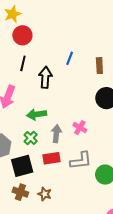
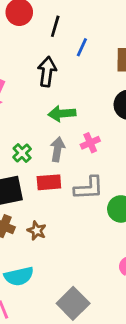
black line: (23, 63) -> (55, 26), moved
green arrow: (37, 114) -> (62, 114), moved
pink cross: (80, 128) -> (90, 143), turned 32

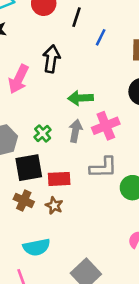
black arrow: (47, 72) -> (51, 59), moved
pink cross: (90, 143) -> (106, 126), size x1.5
red rectangle: (49, 182) -> (59, 179), moved

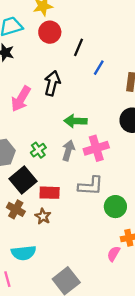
black square: (29, 168) -> (23, 180), turned -35

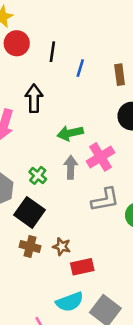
red rectangle: (50, 193) -> (82, 267), moved
cyan semicircle: (24, 253) -> (70, 302), moved

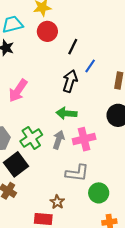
black arrow: (34, 98) -> (70, 81), moved
green cross: (38, 175) -> (31, 138), size x1.5
brown star: (62, 247) -> (57, 202), moved

